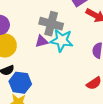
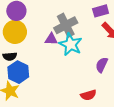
gray cross: (51, 24) -> (66, 25), turned 30

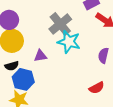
purple triangle: (51, 39) -> (40, 56), moved

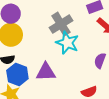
purple triangle: (40, 56) -> (46, 72), moved, size x1.5

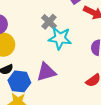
gray cross: (61, 24) -> (49, 22), size x0.7

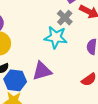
gray cross: (49, 22) -> (65, 18), moved

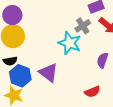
purple triangle: (42, 71) -> (49, 73), turned 40

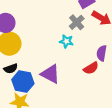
cyan star: (70, 43) -> (66, 41), size x0.6
red semicircle: (92, 92) -> (91, 68), moved

